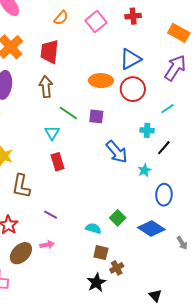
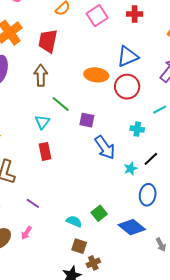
purple square: (96, 116) -> (87, 120), moved
black line: (164, 148) -> (151, 159), moved
pink arrow: (47, 245) -> (26, 233), turned 128

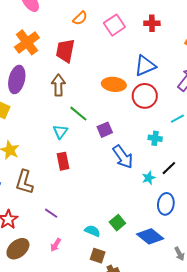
purple square: (87, 120) -> (105, 130), turned -35
pink arrow: (26, 233) -> (56, 245), moved

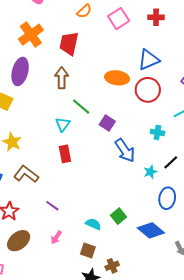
purple square: (105, 130) -> (107, 123), turned -35
brown L-shape: (24, 182) -> (26, 174), turned 110
brown square: (98, 256) -> (88, 251), moved

